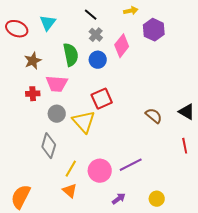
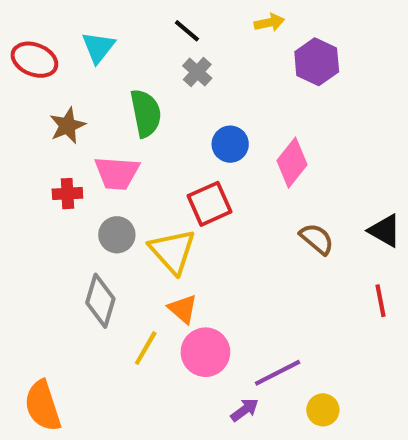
pink diamond: (122, 46) -> (292, 163), moved
blue circle: (98, 60) -> (230, 144), moved
purple line: (131, 165) -> (278, 373), moved
orange triangle: (70, 191) -> (183, 309), moved
orange semicircle: (21, 197) -> (43, 406), turned -45

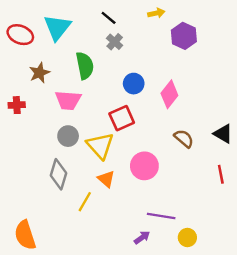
cyan triangle: (98, 47) -> (57, 27), size x1.4
red cross: (67, 194) -> (17, 105), moved
pink circle: (205, 352) -> (144, 166), moved
purple line: (278, 373) -> (161, 216), turned 36

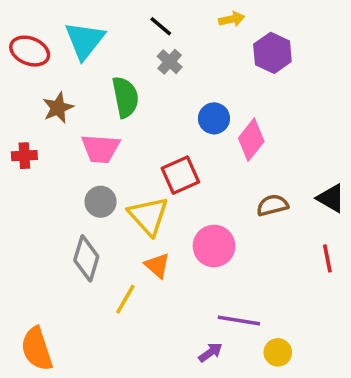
blue circle: (134, 84) -> (214, 118), moved
brown semicircle: (184, 138) -> (272, 205), turned -54

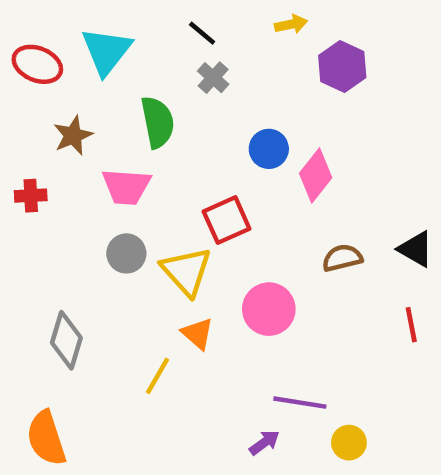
gray diamond: (86, 258) -> (66, 340), moved

